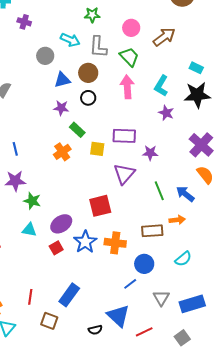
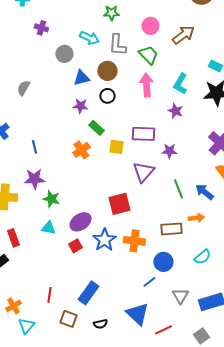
purple cross: (24, 22) -> (41, 28), moved
purple star: (166, 113) -> (175, 111), moved
black semicircle: (95, 330) -> (100, 324), moved

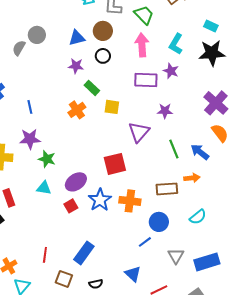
gray circle: (64, 54) -> (37, 35), moved
purple rectangle: (143, 134) -> (146, 80), moved
blue triangle: (137, 314) -> (133, 274), size x0.7

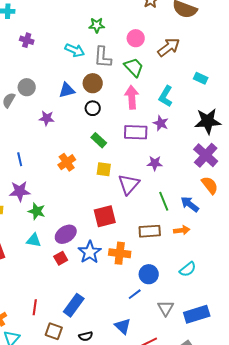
black star: (212, 53) -> (208, 121), moved
purple star: (76, 66) -> (47, 118), moved
green rectangle: (92, 88) -> (99, 140), moved
yellow square: (112, 107) -> (104, 169), moved
brown rectangle: (167, 189) -> (150, 231), moved

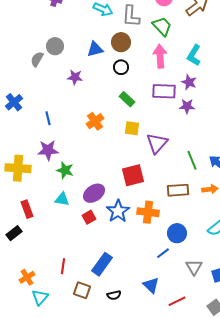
purple star: (155, 163) -> (187, 106), moved

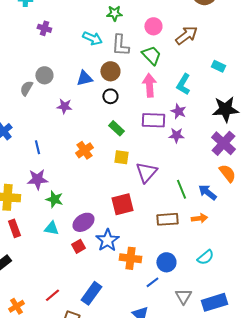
red rectangle: (27, 209) -> (14, 228), moved
orange cross: (148, 212) -> (130, 258), moved
red line: (63, 266) -> (52, 295), turned 42

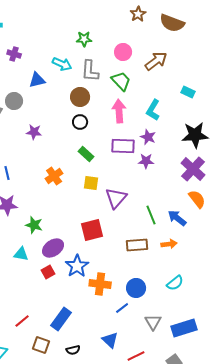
blue triangle: (84, 78) -> (37, 80), moved
green star: (54, 199) -> (34, 225), moved

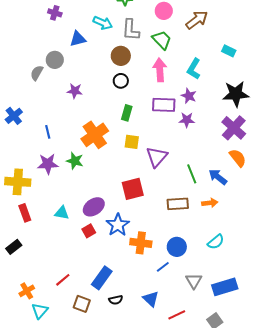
green rectangle: (86, 154) -> (127, 113), turned 63
orange cross: (54, 176) -> (95, 135), size x1.5
green star: (34, 225) -> (75, 161), moved
black semicircle: (73, 350) -> (116, 300), moved

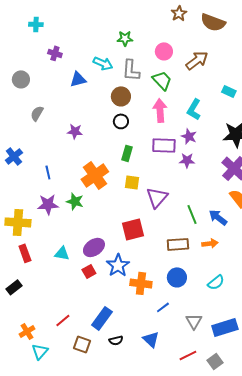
gray circle: (55, 60) -> (21, 79), moved
blue circle: (177, 247) -> (177, 277), moved
red line: (177, 315) -> (188, 355), moved

